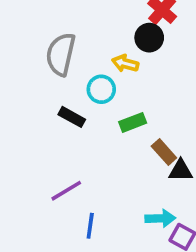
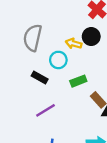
black circle: (149, 38) -> (91, 37), moved
purple line: (66, 191) -> (45, 110), moved

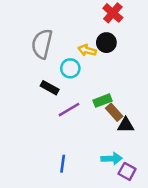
green rectangle: (78, 81) -> (103, 101), moved
purple line: (45, 110) -> (69, 110), moved

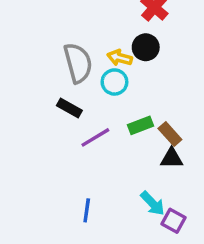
gray semicircle: (42, 44) -> (78, 63), moved, turned 152
cyan circle: (70, 68) -> (114, 82), moved
brown rectangle: (114, 112) -> (170, 134), moved
cyan arrow: (112, 159) -> (153, 203), turned 48

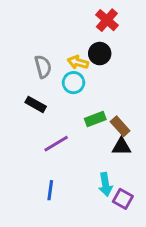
gray semicircle: (78, 63) -> (43, 67), size x0.7
purple line: (95, 137) -> (56, 144), moved
cyan arrow: (153, 203) -> (105, 184), turned 35

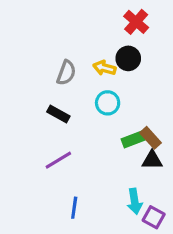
gray semicircle: (43, 67) -> (66, 73), turned 35
cyan circle: (73, 83) -> (108, 103), moved
green rectangle: (95, 119) -> (133, 139), moved
purple line: (56, 144) -> (58, 160), moved

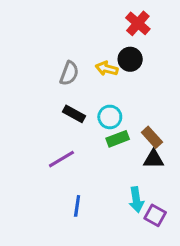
cyan circle: (108, 103) -> (110, 117), moved
black rectangle: (58, 114) -> (74, 114), moved
green rectangle: (133, 139) -> (118, 139), moved

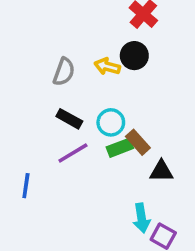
brown rectangle: (152, 137) -> (138, 142), moved
purple line: (61, 159) -> (73, 153), moved
blue line: (77, 206) -> (26, 186), moved

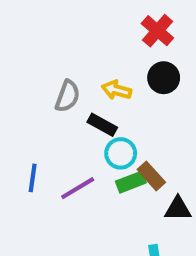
black circle: (134, 56) -> (164, 78), moved
black rectangle: (69, 119) -> (102, 125), moved
blue line: (26, 186) -> (33, 178), moved

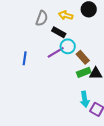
green rectangle: (131, 182) -> (84, 72), moved
purple line: (78, 188) -> (56, 52), moved

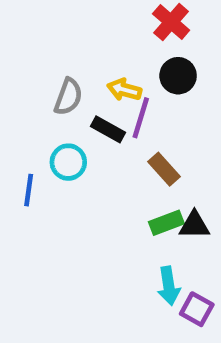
cyan circle: (68, 46) -> (68, 162), moved
purple line: (56, 52) -> (141, 118), moved, turned -42
brown rectangle: (83, 57) -> (164, 169), moved

